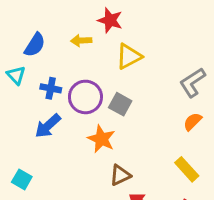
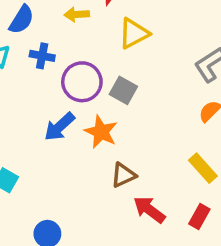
blue cross: (51, 88) -> (42, 56), moved
blue arrow: (48, 126) -> (59, 127), moved

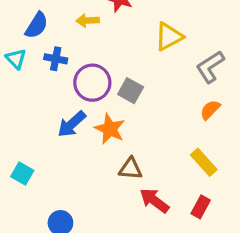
yellow triangle: (134, 33) -> (169, 37), moved
brown triangle: (123, 175) -> (131, 169), turned 30

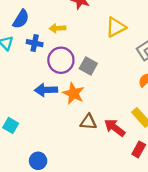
yellow arrow: (88, 21) -> (57, 28), moved
blue arrow: (72, 124) -> (46, 90), turned 40
red arrow: (154, 201) -> (115, 128), moved

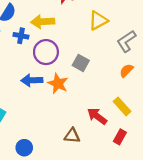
yellow arrow: (57, 28) -> (43, 22), size x1.5
gray square: (88, 66) -> (81, 63), moved
brown triangle: (88, 122) -> (72, 136), moved

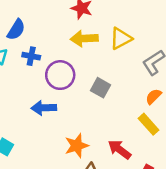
yellow arrow: (43, 22) -> (84, 38), moved
orange star: (58, 84) -> (77, 146), moved, turned 30
yellow rectangle: (122, 106) -> (148, 124), moved

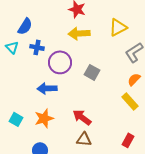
yellow triangle: (121, 38) -> (118, 27), moved
orange star: (77, 146) -> (44, 118), moved
red arrow: (119, 149) -> (82, 117), moved

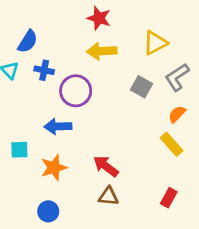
gray square: (92, 72) -> (141, 87), moved
cyan square: (16, 119) -> (19, 150), moved, turned -32

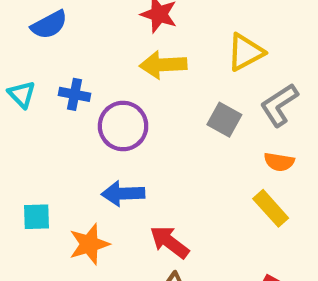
blue semicircle: (28, 41) -> (49, 25), moved, turned 30
orange semicircle: (177, 114) -> (279, 162), turned -126
blue arrow: (58, 126) -> (123, 194), moved

